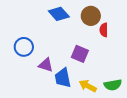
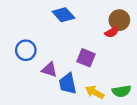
brown circle: (91, 16) -> (119, 20), moved
red semicircle: (104, 30) -> (112, 32), turned -120

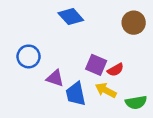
red semicircle: (112, 32) -> (116, 70), moved
yellow arrow: (95, 92) -> (106, 90), moved

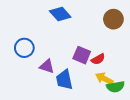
yellow arrow: (106, 90) -> (104, 79), moved

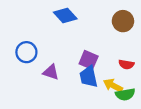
red semicircle: (98, 59) -> (126, 64), moved, turned 40
blue trapezoid: (64, 80) -> (89, 77), moved

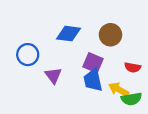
blue diamond: (65, 16) -> (69, 34), moved, turned -40
brown circle: (123, 21) -> (110, 35), moved
purple triangle: (51, 72) -> (53, 76), turned 35

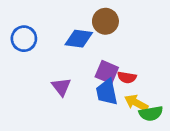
brown circle: (110, 35) -> (105, 21), moved
blue circle: (28, 55) -> (24, 39), moved
red semicircle: (133, 67) -> (127, 77), moved

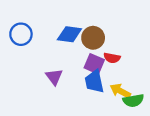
brown circle: (105, 21) -> (93, 38), moved
red semicircle: (127, 77) -> (112, 58), moved

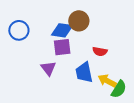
brown circle: (93, 38) -> (79, 21), moved
purple square: (94, 64) -> (62, 47), moved, turned -30
green semicircle: (133, 100) -> (119, 89), turned -48

